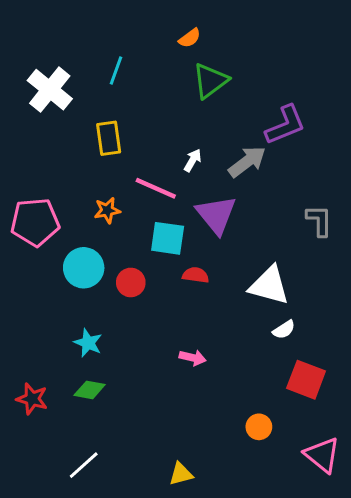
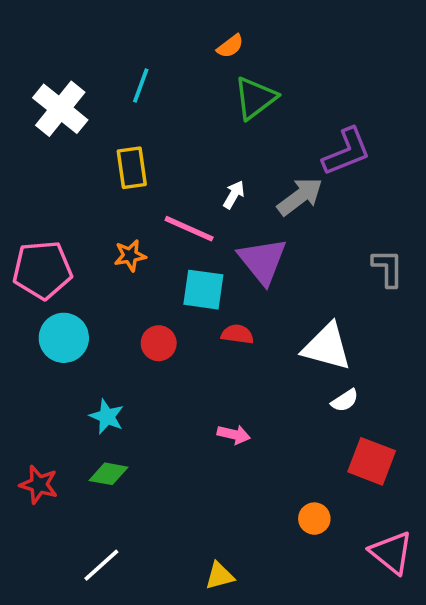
cyan circle: (84, 268) -> (64, 338), moved

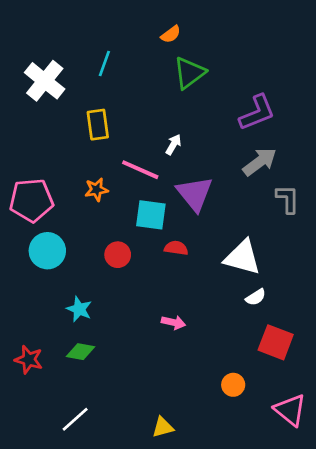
gray arrow: (300, 196) -> (260, 162), moved

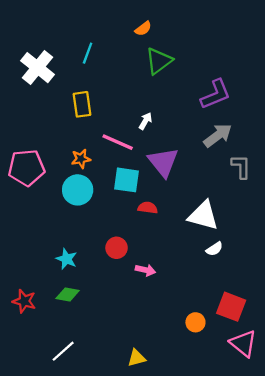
cyan circle: (47, 251) -> (78, 190), moved
red circle: (118, 255) -> (117, 248), moved
red square: (276, 342) -> (231, 307), moved

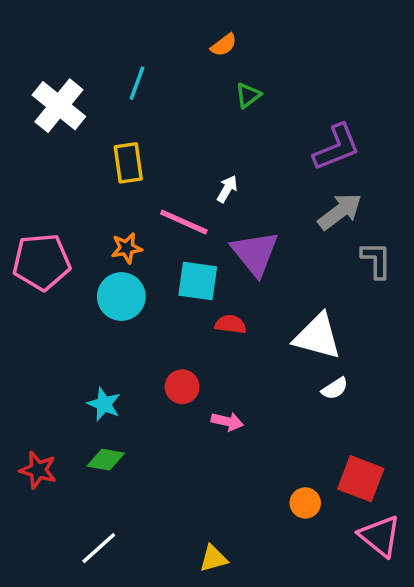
green triangle: (159, 61) -> (248, 95), size x0.6

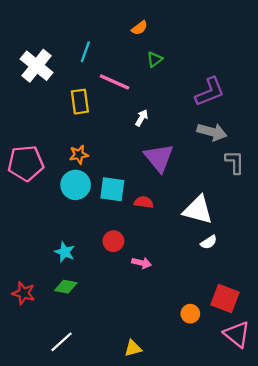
gray arrow: (340, 212) -> (212, 132), turned 52
pink line: (184, 222) -> (115, 82), moved
cyan square: (198, 281) -> (112, 189), moved

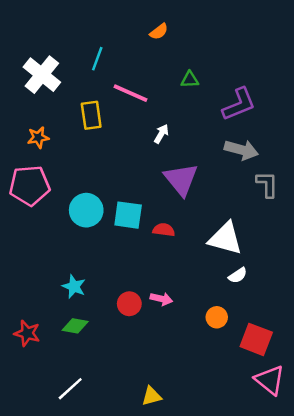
green triangle: (155, 59) -> (190, 80), moved, turned 35
orange star: (79, 155) -> (38, 137), moved
red circle: (113, 241) -> (129, 304), moved
orange circle: (190, 314) -> (217, 317), moved

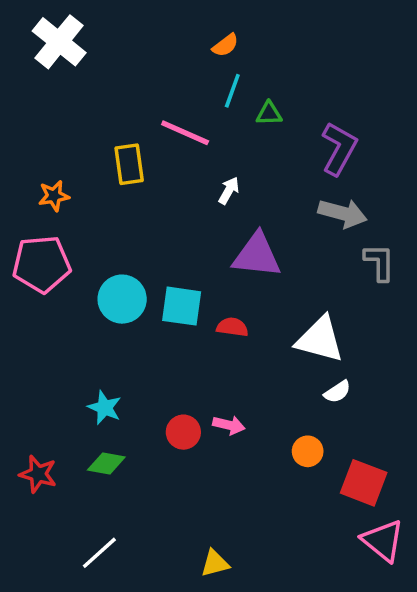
cyan line: (97, 59) -> (232, 91), moved
white cross: (42, 75) -> (59, 42), moved
purple L-shape: (239, 104) -> (339, 149), turned -39
purple triangle: (181, 179) -> (257, 255), turned -45

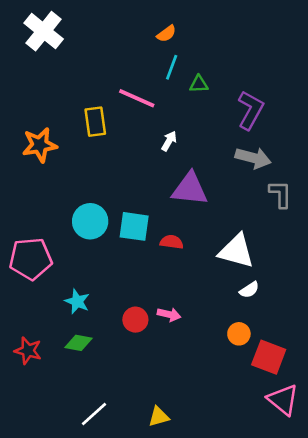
orange star: (54, 196) -> (40, 145), size x1.5
pink pentagon: (42, 264) -> (31, 259), moved
orange circle: (308, 451) -> (239, 334), moved
white line: (99, 553) -> (94, 414), moved

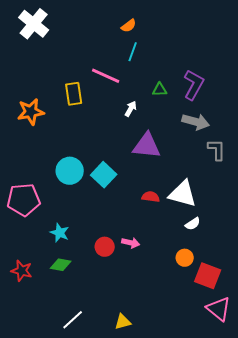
green triangle: (199, 84) -> (160, 90), moved
cyan square: (134, 226) -> (104, 175), turned 35
red semicircle: (172, 242) -> (151, 197), moved

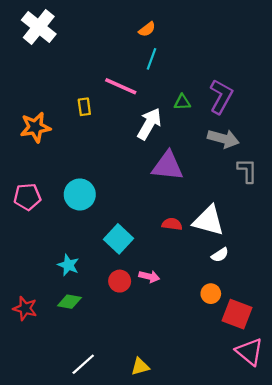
yellow rectangle: (74, 94) -> (84, 107), size x0.7
white arrow: (131, 109) -> (149, 124), size x1.8
cyan square: (104, 175) -> (118, 239), moved
pink pentagon: (24, 200) -> (27, 197), moved, size x0.7

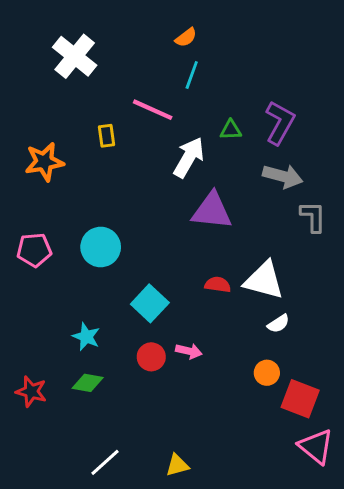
white cross: (39, 27) -> (75, 56), moved

